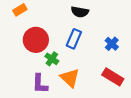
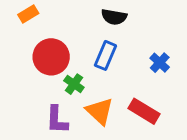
red rectangle: (113, 77) -> (144, 111), moved

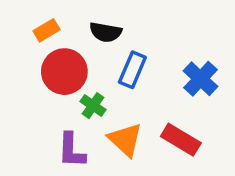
orange rectangle: (28, 14) -> (46, 30), moved
black semicircle: (114, 17) -> (106, 32), moved
blue cross: (160, 63) -> (200, 79), size x1.4

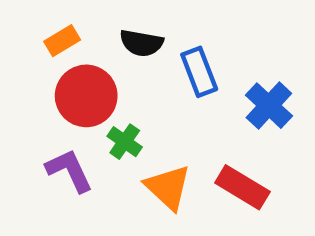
blue rectangle: (132, 70) -> (199, 72), moved, turned -44
purple L-shape: (72, 150) -> (69, 170), moved, turned 153

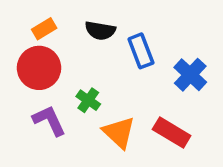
red circle: (86, 96) -> (39, 68), moved

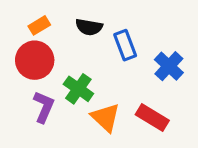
green cross: (88, 100) -> (78, 89), size x1.4
purple L-shape: (49, 121) -> (44, 107), turned 48

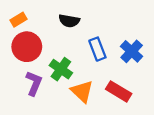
orange rectangle: (39, 25) -> (19, 20), moved
blue rectangle: (125, 45) -> (97, 49), moved

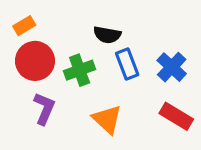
black semicircle: (69, 21) -> (107, 35), moved
green cross: (61, 69) -> (80, 70), moved, turned 35
red rectangle: (119, 91) -> (176, 116), moved

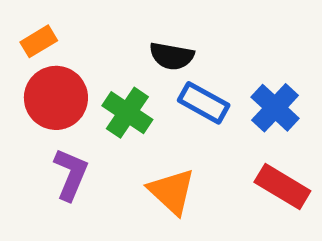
blue rectangle: (127, 64) -> (204, 103), turned -40
green cross: (80, 70) -> (127, 113), turned -36

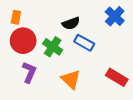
orange rectangle: (39, 41) -> (16, 17), turned -48
black semicircle: (172, 56) -> (71, 23), turned -30
blue cross: (275, 108) -> (115, 16), moved

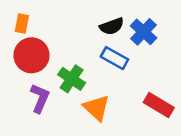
blue cross: (115, 16) -> (144, 32), moved
black semicircle: (71, 23) -> (112, 26), moved
green cross: (53, 47) -> (72, 79), moved

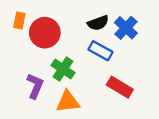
red circle: (32, 55) -> (45, 33), moved
red rectangle: (159, 105) -> (120, 87), moved
orange triangle: (97, 108) -> (68, 102), moved, turned -50

